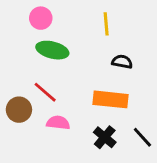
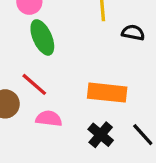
green ellipse: (52, 50) -> (42, 37), turned 52
black semicircle: (122, 62) -> (133, 33), moved

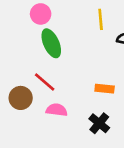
orange rectangle: (107, 93) -> (105, 89), size x0.6

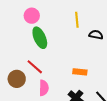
pink semicircle: (57, 110) -> (44, 88), turned 84

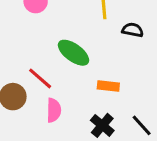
green ellipse: (40, 38) -> (73, 53), moved, turned -30

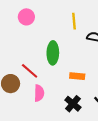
green ellipse: (73, 53) -> (53, 53), turned 55

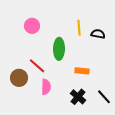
pink circle: (26, 17) -> (32, 26), moved
yellow line: (74, 21) -> (79, 28), moved

